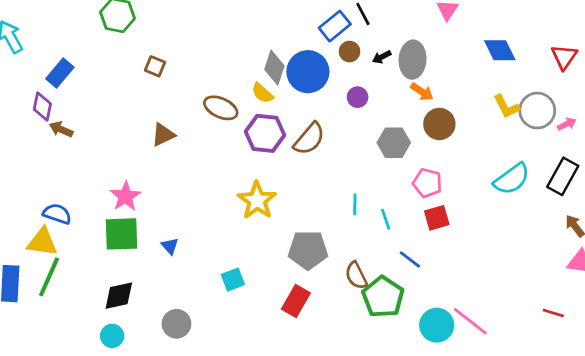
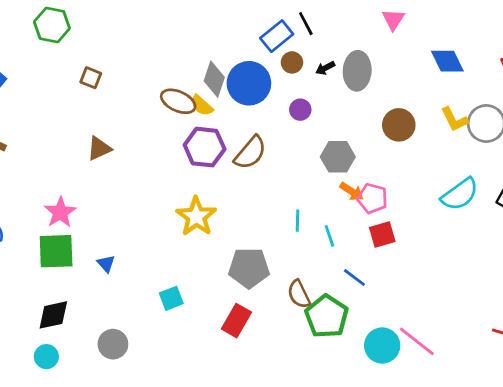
orange arrow: (422, 92) -> (352, 191), moved
brown ellipse: (221, 108) -> (178, 101), moved
brown circle: (439, 124) -> (399, 125), moved

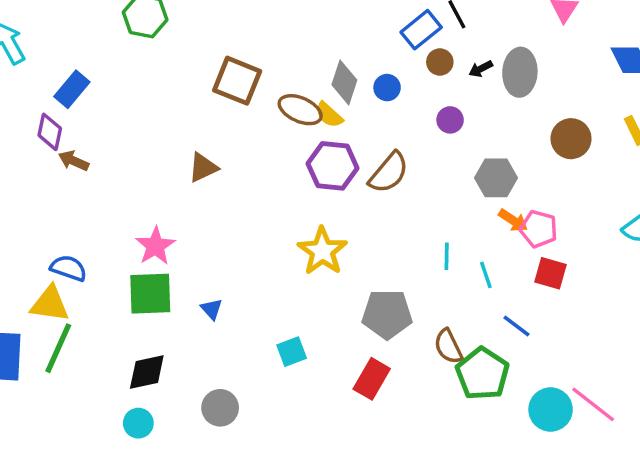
brown square: (91, 78) -> (237, 81), moved, size x1.8
blue circle: (249, 83) -> (387, 88), size x0.5
red square: (382, 235) -> (551, 273), turned 32

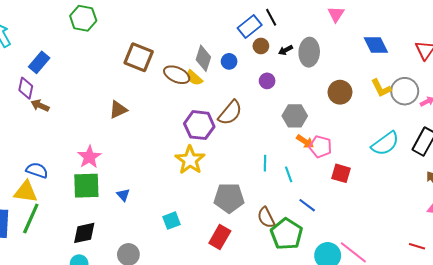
purple hexagon: (333, 166) -> (199, 125), moved
red square: (551, 273) -> (341, 173), moved

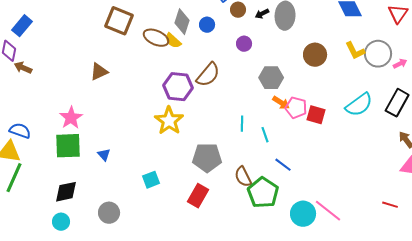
red square: (341, 173) -> (316, 115), moved

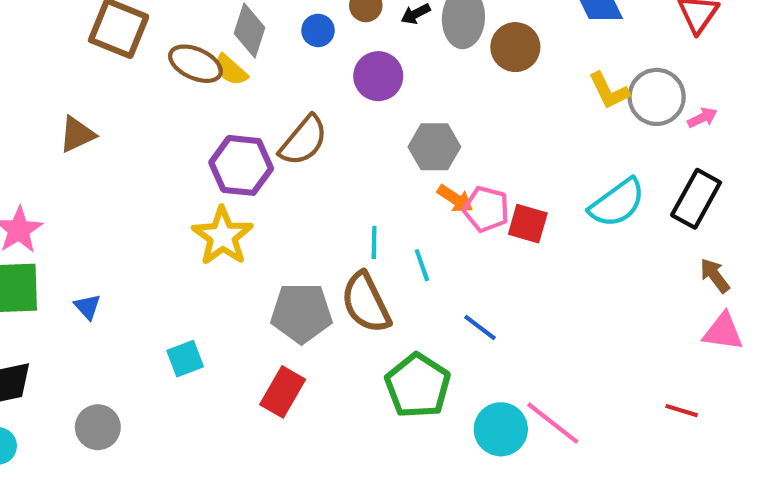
blue circle: (207, 25) -> (318, 30), moved
purple circle: (244, 44) -> (378, 76), size x1.5
brown circle: (315, 55) -> (515, 47), moved
blue line: (283, 165) -> (480, 328), moved
brown semicircle: (243, 177) -> (366, 303), moved, size x1.4

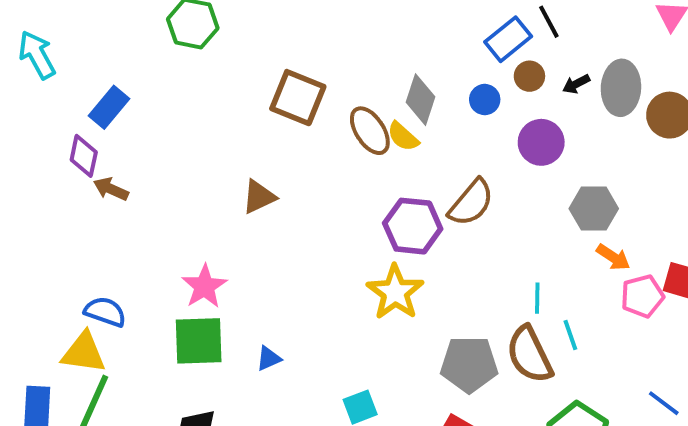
brown ellipse: (195, 64) -> (370, 131), turned 33
pink pentagon: (486, 209) -> (642, 296), moved, turned -30
cyan line: (422, 265) -> (570, 335), moved
blue triangle: (87, 307) -> (269, 358), turned 48
blue line: (480, 328) -> (664, 403), moved

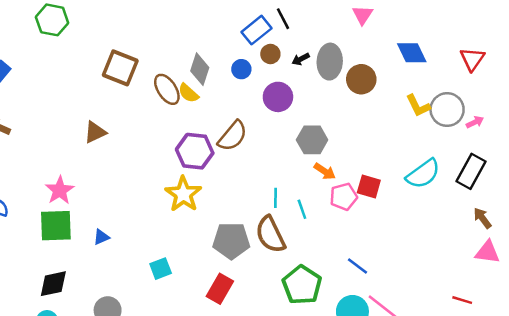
cyan line: (570, 335) -> (302, 209), moved

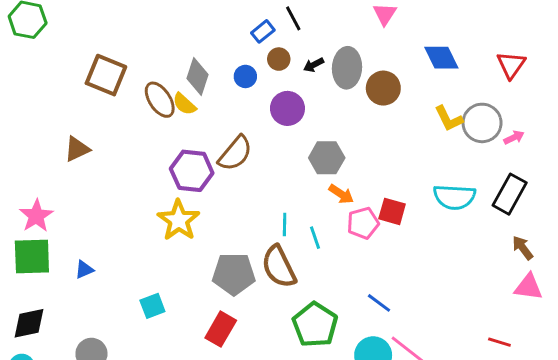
blue rectangle: (257, 30) -> (263, 31), size x0.7
cyan semicircle: (423, 174) -> (454, 197), turned 39

